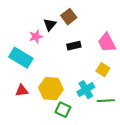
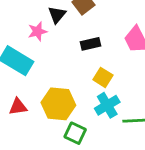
yellow square: (103, 70) -> (103, 77), moved

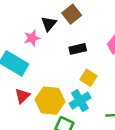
cyan cross: (107, 105) -> (80, 101), moved
red triangle: (18, 107) -> (22, 96), moved, turned -35

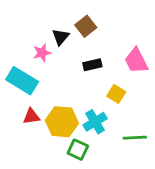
yellow square: (88, 78) -> (116, 94), moved
red triangle: (22, 96) -> (31, 116), turned 35

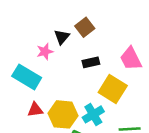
yellow square: (116, 94) -> (113, 89), size x1.6

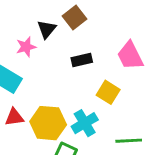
yellow square: (113, 89) -> (108, 92), size x0.7

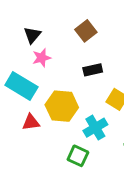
black triangle: (47, 29) -> (32, 35), moved
yellow hexagon: (48, 123) -> (62, 106), moved

